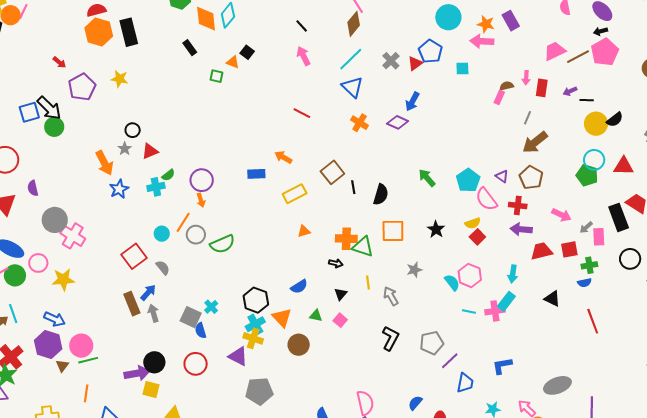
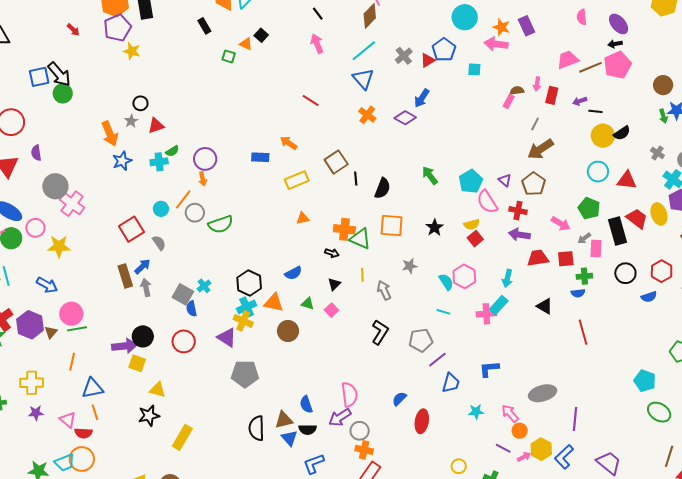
purple pentagon: (82, 87) -> (117, 28), moved
green pentagon: (587, 175) -> (589, 208), moved
cyan line: (469, 312) -> (443, 312), moved
orange triangle: (282, 318) -> (274, 303), turned -40
purple hexagon: (48, 345) -> (30, 325), moved

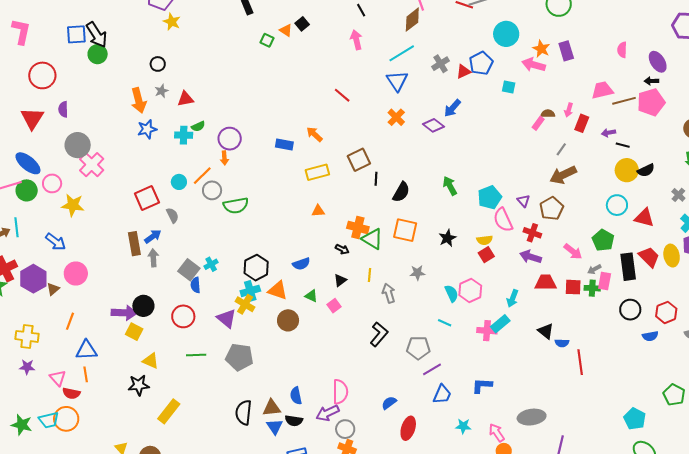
black circle: (140, 103) -> (158, 64), moved
green cross: (584, 276) -> (592, 288), moved
blue semicircle: (578, 293) -> (562, 343), moved
green line: (77, 329) -> (196, 355), moved

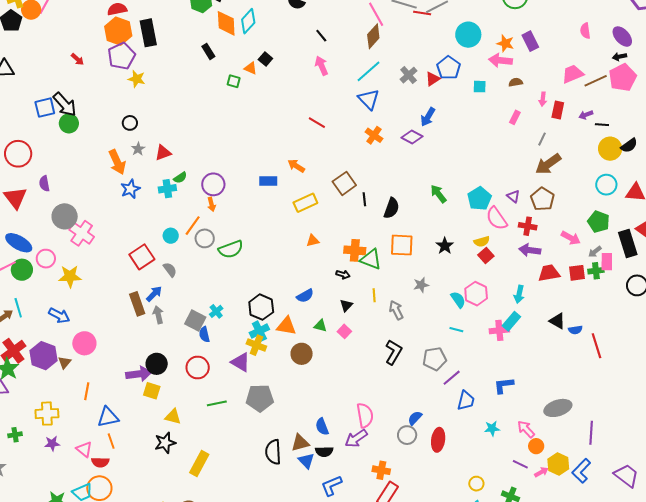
brown semicircle: (548, 114) -> (516, 82), moved
gray circle: (345, 429) -> (407, 435), moved

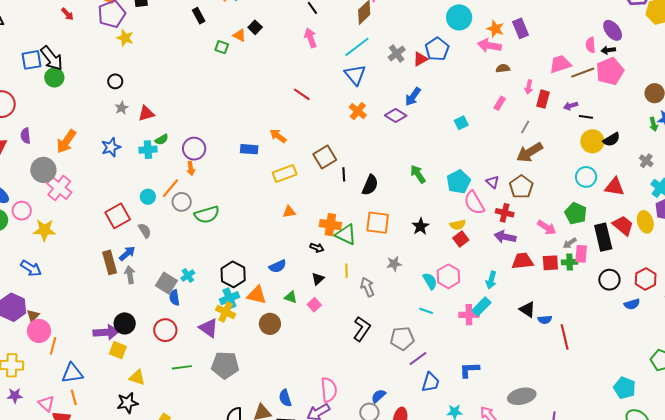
pink semicircle: (585, 31) -> (591, 45), moved
cyan square: (480, 87) -> (461, 123), moved, turned -32
orange arrow: (117, 162) -> (66, 141), moved, turned 55
pink circle: (84, 343) -> (39, 331), moved

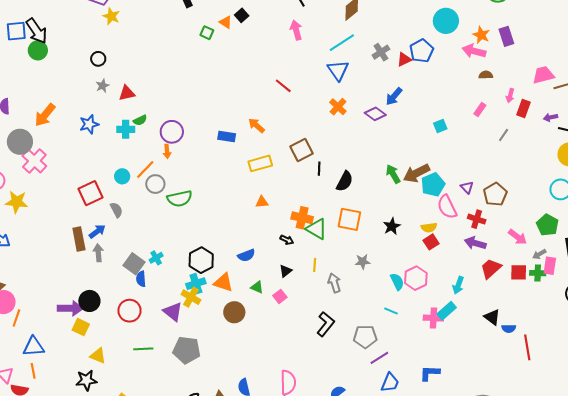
brown arrow: (530, 152) -> (416, 173), moved
red trapezoid: (523, 261) -> (491, 269), turned -40

